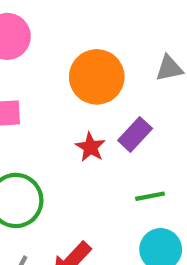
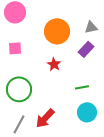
purple rectangle: (135, 134) -> (86, 49), moved

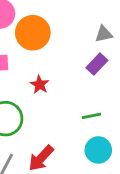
orange circle: (57, 31) -> (33, 33), moved
red star: (54, 64) -> (40, 85), moved

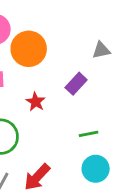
purple rectangle: (97, 64) -> (76, 84), moved

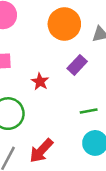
orange circle: (29, 49) -> (64, 24), moved

